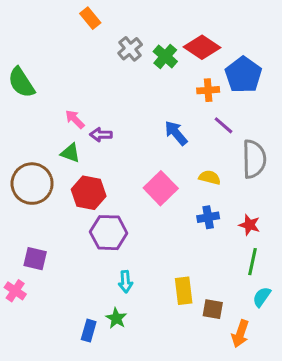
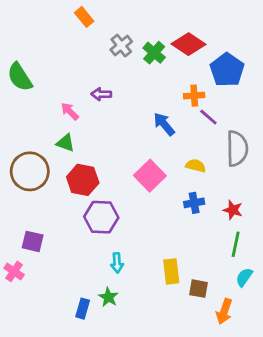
orange cross: (208, 90) -> (194, 96), moved
purple arrow: (101, 135) -> (101, 94), moved

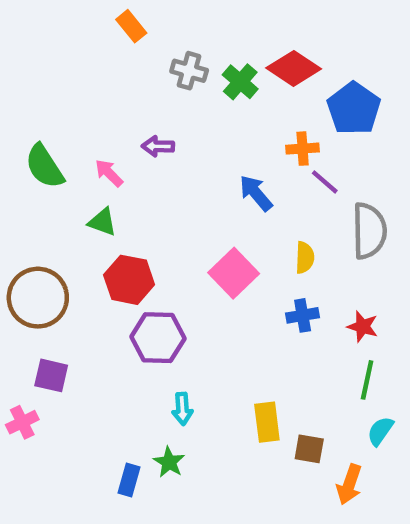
gray cross: (121, 46) -> (189, 71), turned -35
green semicircle: (20, 77) -> (44, 166), moved
yellow semicircle: (196, 166) -> (305, 258), turned 78
brown circle: (30, 171) -> (38, 298), moved
pink cross: (14, 271) -> (22, 422), turned 30

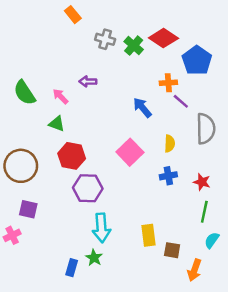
cyan arrow: (182, 409) -> (101, 228), size x1.6

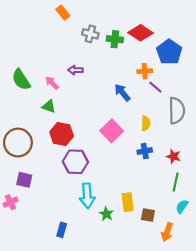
green cross: (134, 46) -> (115, 39), turned -35
green star: (94, 258) -> (106, 214), moved

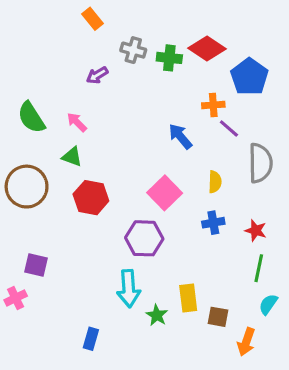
purple arrow: (75, 70) -> (97, 75), moved, turned -32
brown circle: (18, 143) -> (27, 187), moved
purple hexagon: (75, 162) -> (144, 238), moved

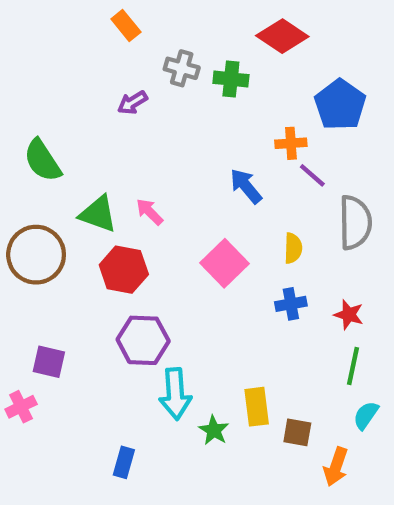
red diamond: (207, 49) -> (282, 36), moved
pink arrow: (77, 122) -> (150, 212), moved
green triangle: (72, 157) -> (98, 214), size x1.4
purple hexagon: (144, 238) -> (143, 340), moved

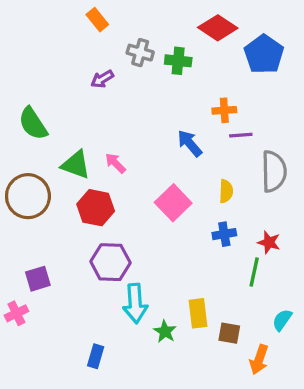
blue pentagon: (340, 105) -> (264, 54), moved
purple line: (312, 175) -> (241, 135), turned -45
purple square: (49, 362) -> (38, 279), turned -30
green line: (353, 366) -> (254, 272), moved

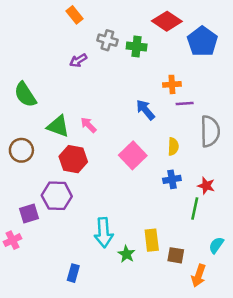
brown circle: (28, 196) -> (21, 150), size x0.7
purple hexagon: (110, 262) -> (57, 196), moved

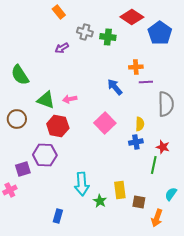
pink arrow: (88, 125) -> (70, 99), turned -56
yellow semicircle: (173, 146) -> (140, 124), moved

